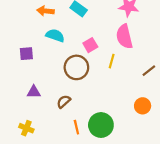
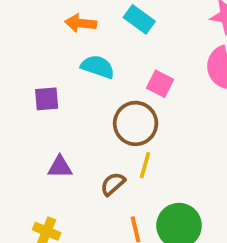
pink square: (90, 45) -> (160, 84), turned -32
yellow line: (112, 61) -> (145, 165), moved

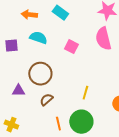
purple square: (47, 99) -> (11, 46), moved
brown circle: (136, 123) -> (40, 74), moved
yellow line: (145, 165) -> (85, 93), moved

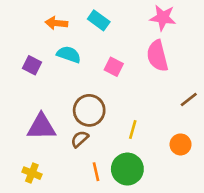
purple square: (11, 46) -> (32, 65), turned 32
brown circle: (40, 74) -> (89, 110), moved
purple triangle: (18, 91) -> (41, 127), size x1.6

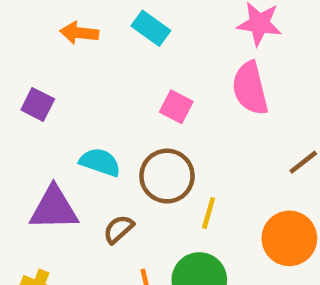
cyan semicircle: (69, 54) -> (100, 162), moved
brown circle: (89, 110) -> (167, 176), moved
orange circle: (181, 144) -> (289, 238), size x1.5

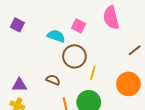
cyan semicircle: (100, 162) -> (56, 36), moved
purple triangle: (54, 208) -> (19, 85), moved, size x0.7
brown semicircle: (119, 229) -> (53, 80), turned 64

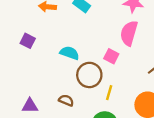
pink semicircle: (111, 18) -> (129, 33), turned 30
pink square: (79, 26) -> (111, 56), moved

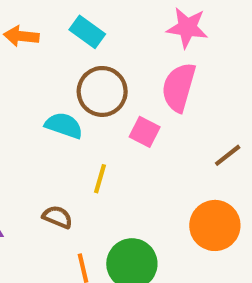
brown circle: (89, 75) -> (102, 91), moved
yellow line: (109, 93) -> (100, 179), moved

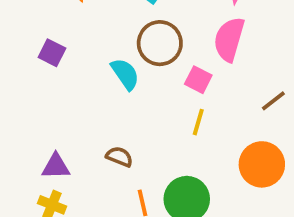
cyan semicircle: (64, 126) -> (125, 74), turned 36
yellow line: (100, 179) -> (198, 122), moved

